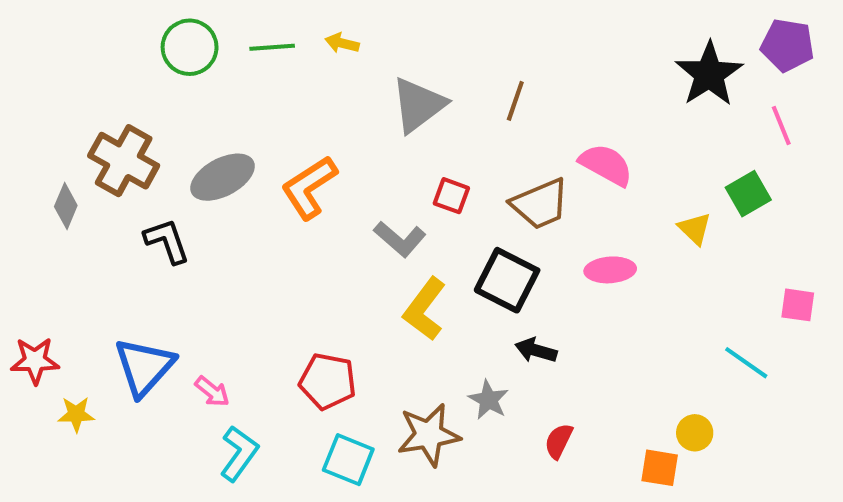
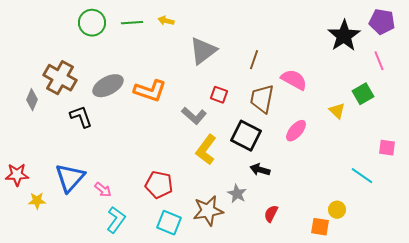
brown line: (515, 101) -> (254, 60), moved
orange L-shape: (309, 187) -> (150, 91), turned -128
brown trapezoid: (540, 204) -> (262, 99), turned 124
pink ellipse: (610, 270) -> (296, 131), turned -45

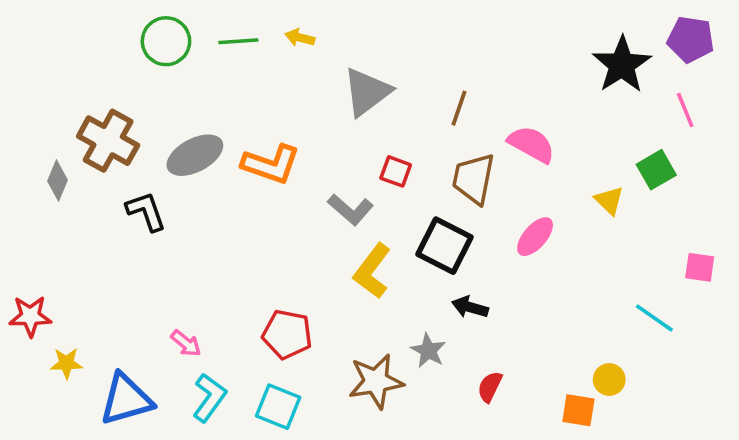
blue triangle: (70, 178) -> (126, 399), moved, turned 32
cyan square: (169, 223) -> (278, 407), moved

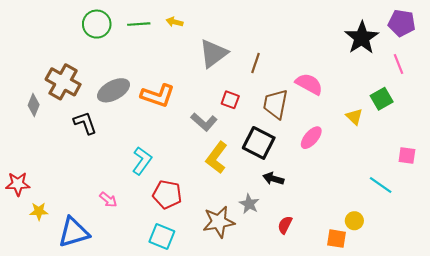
brown line: (459, 108) -> (255, 63), moved
cyan L-shape: (209, 398) -> (142, 161), moved

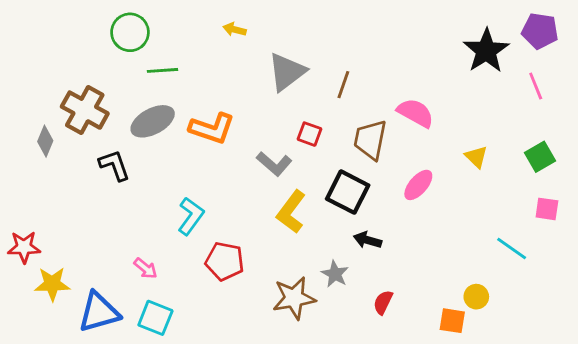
green line: (139, 24) -> (162, 70), moved
green square: (382, 99) -> (540, 157), moved
yellow star: (39, 211) -> (52, 284), size x1.4
cyan square: (162, 236) -> (155, 318), moved

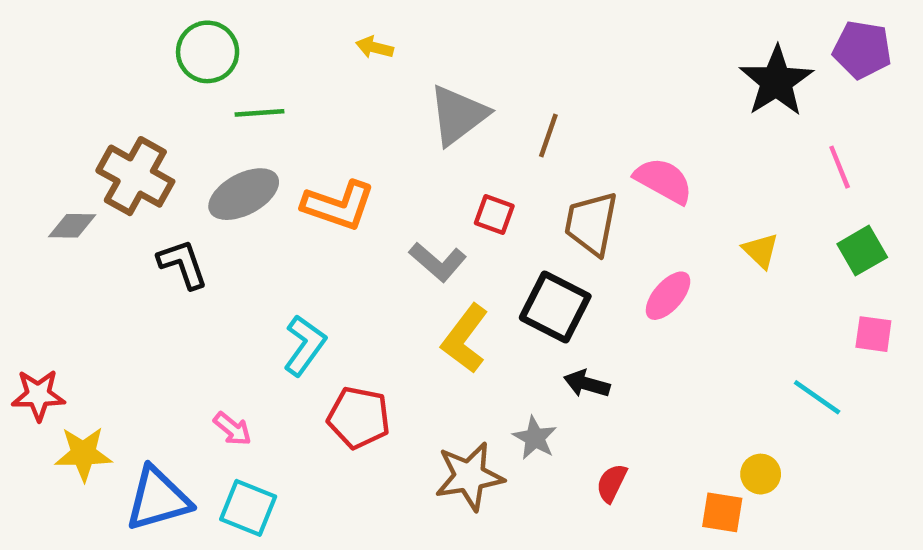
pink line: (536, 86) -> (840, 167), moved
gray diamond: (45, 141) -> (72, 226), turned 68

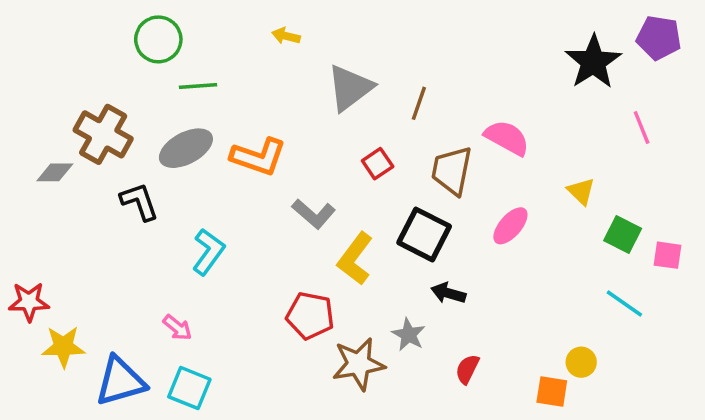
red square: (494, 214) -> (378, 164), turned 36
green square: (862, 251) -> (623, 234), moved, turned -33
gray L-shape: (438, 262) -> (314, 214), moved
cyan L-shape: (305, 345) -> (208, 252), moved
red pentagon: (359, 418) -> (310, 316), moved

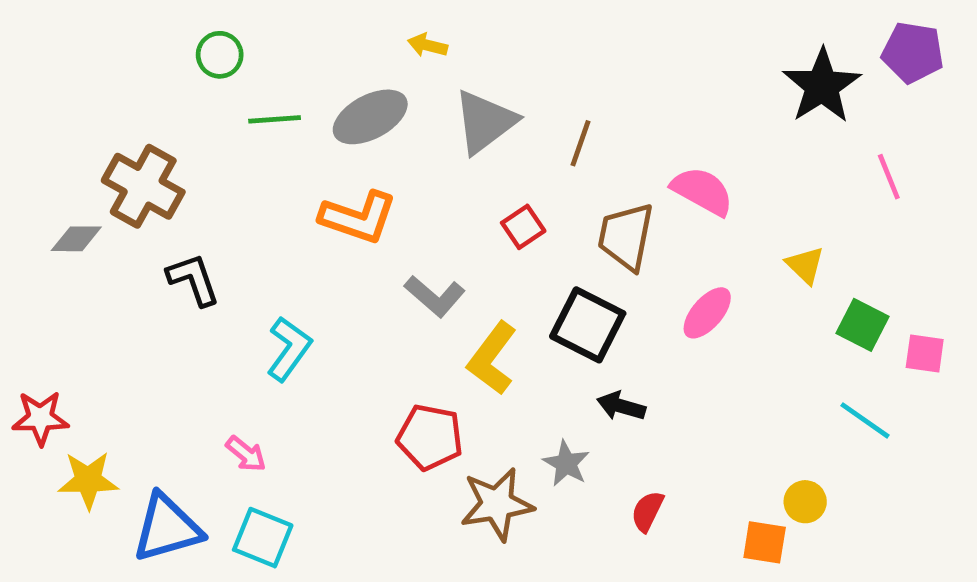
yellow arrow: (286, 36) -> (428, 45), moved
green circle: (158, 39) -> (220, 55), size x0.7
gray ellipse: (186, 148) -> (370, 117), moved

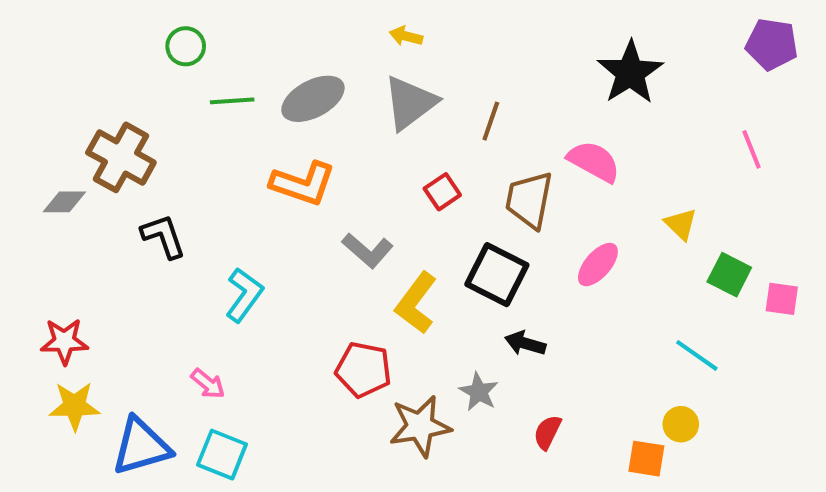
yellow arrow: (428, 45) -> (406, 36), moved
black star: (822, 86) -> (630, 73), moved
red star: (40, 418) -> (64, 341), moved
cyan line: (865, 420) -> (697, 355), moved

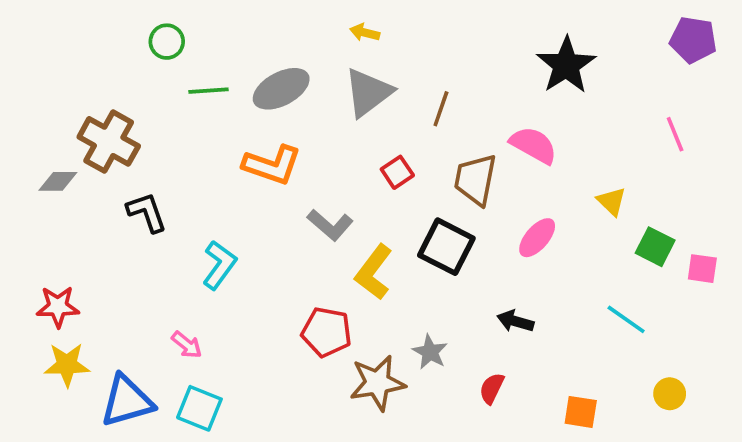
black arrow: (525, 343) -> (515, 321), moved
yellow circle: (681, 424) -> (670, 394), moved

